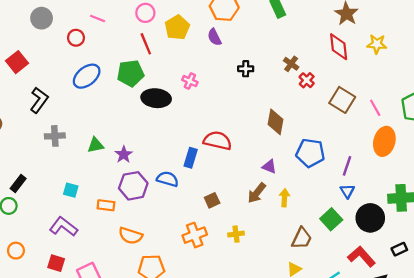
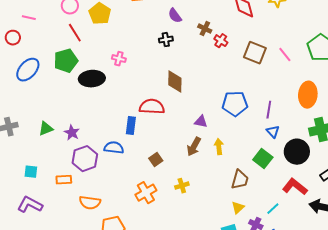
purple semicircle: (214, 37) -> (175, 16), moved
brown diamond: (276, 122) -> (175, 82), moved
orange ellipse: (384, 141) -> (308, 95), moved

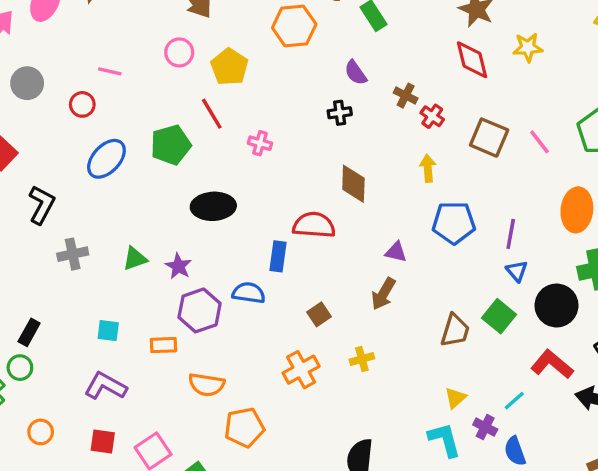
red line: (75, 33) -> (212, 114), moved
black ellipse: (92, 79) -> (213, 206), moved
yellow arrow: (219, 147) -> (428, 168), moved
brown trapezoid: (240, 180) -> (455, 330), moved

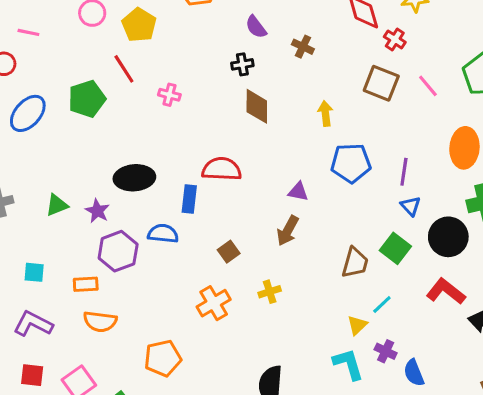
red cross: (432, 116) -> (395, 39), moved
brown diamond: (353, 184) -> (257, 106), moved
black ellipse: (213, 206) -> (134, 178), moved
orange semicircle: (207, 385) -> (100, 322), moved
cyan line: (514, 401) -> (382, 305), moved

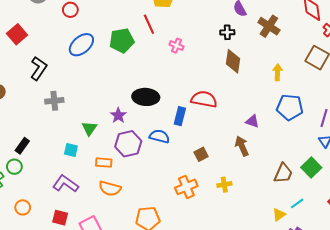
brown cross: (303, 47) -> (269, 26), size x1.5
green triangle: (57, 205) -> (89, 128), moved, turned -42
brown arrow: (288, 231) -> (242, 146), turned 120

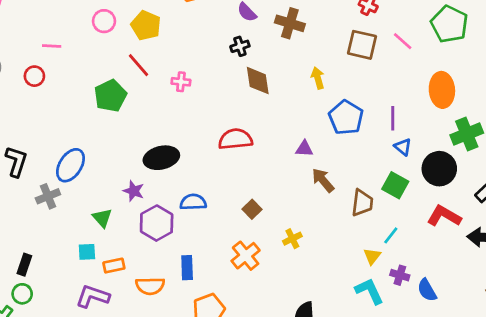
blue ellipse: (81, 45) -> (70, 165), moved
blue pentagon: (290, 107) -> (346, 117), turned -30
blue rectangle: (180, 116) -> (187, 268), moved
brown arrow: (242, 146) -> (323, 180), moved
orange rectangle: (104, 163) -> (114, 266), moved

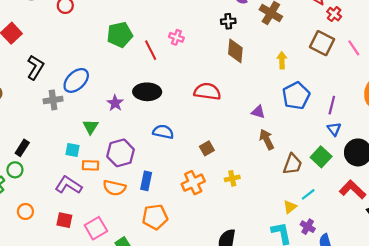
red line: (138, 65) -> (151, 50), moved
purple star: (134, 191) -> (115, 103), moved
purple hexagon: (157, 223) -> (121, 153), moved

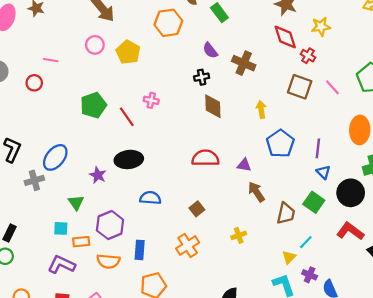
red semicircle: (207, 91) -> (205, 158), moved
yellow cross: (232, 178) -> (239, 235), moved

